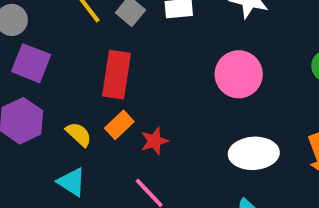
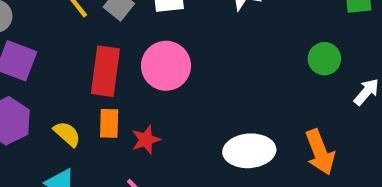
pink circle: (239, 74) -> (166, 66), moved
orange rectangle: (119, 125) -> (109, 123), turned -44

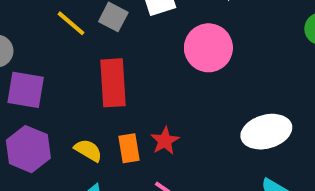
pink circle: (166, 66) -> (208, 48), moved
orange rectangle: (109, 123) -> (129, 148), moved

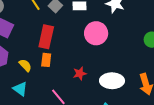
red star: (165, 141) -> (80, 73), moved
orange rectangle: (129, 148) -> (46, 60), moved

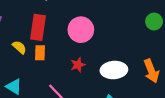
pink circle: (96, 33) -> (81, 30), moved
yellow semicircle: (25, 65) -> (19, 47), moved

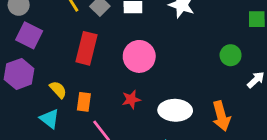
yellow semicircle: (19, 47) -> (58, 90), moved
orange rectangle: (40, 53) -> (84, 102), moved

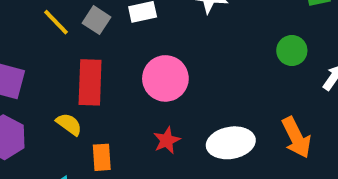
yellow semicircle: (58, 90) -> (69, 124), moved

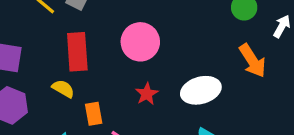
orange arrow: (296, 137) -> (252, 61), moved

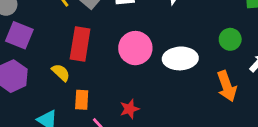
white ellipse: (201, 90) -> (180, 58), moved
red star: (147, 94) -> (129, 109), moved

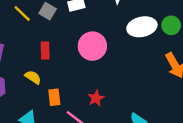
red rectangle: (80, 44) -> (45, 50), size x0.6
white ellipse: (180, 58) -> (142, 27), moved

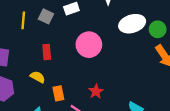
yellow line: (22, 13) -> (23, 20), turned 56
green circle: (171, 25) -> (158, 29), moved

